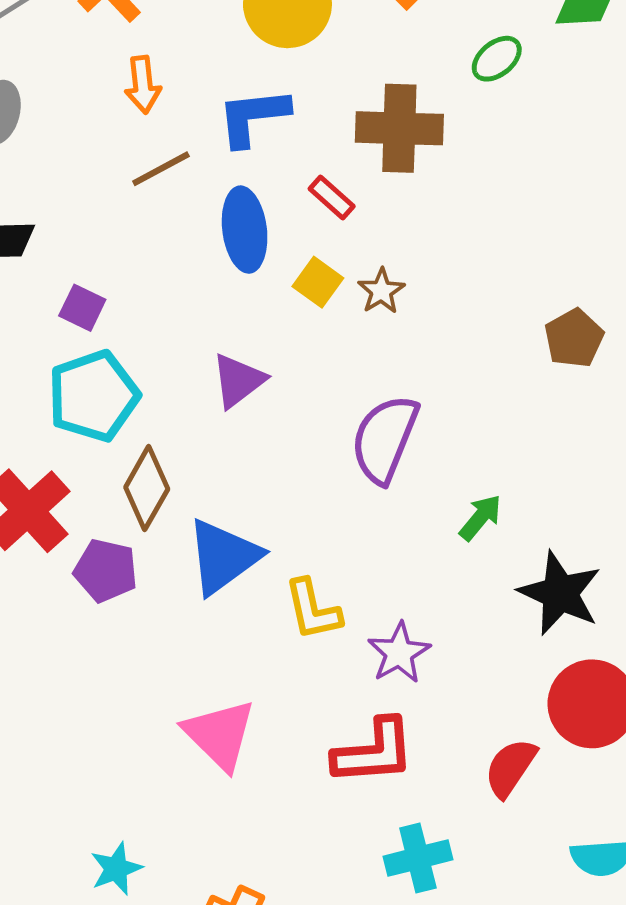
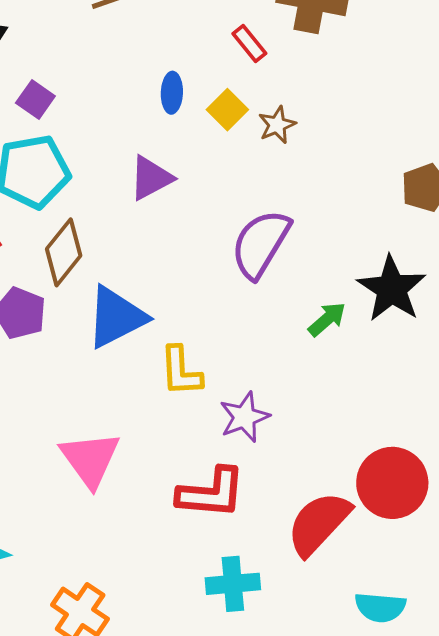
blue ellipse: (245, 230) -> (172, 93), moved, size x0.6
black star: (560, 593) -> (392, 289), moved
red semicircle: (510, 768) -> (319, 523), size x1.4

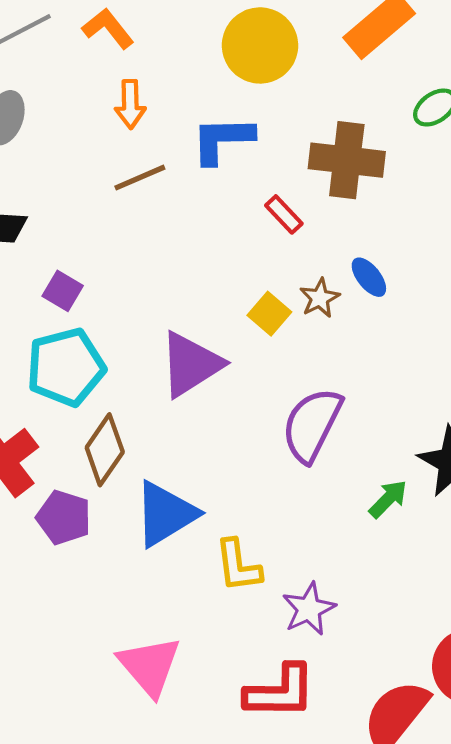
blue ellipse: (172, 93) -> (369, 277), moved, turned -36
yellow square: (227, 110) -> (269, 314), moved
purple triangle: (151, 178) -> (191, 364), size x1.4

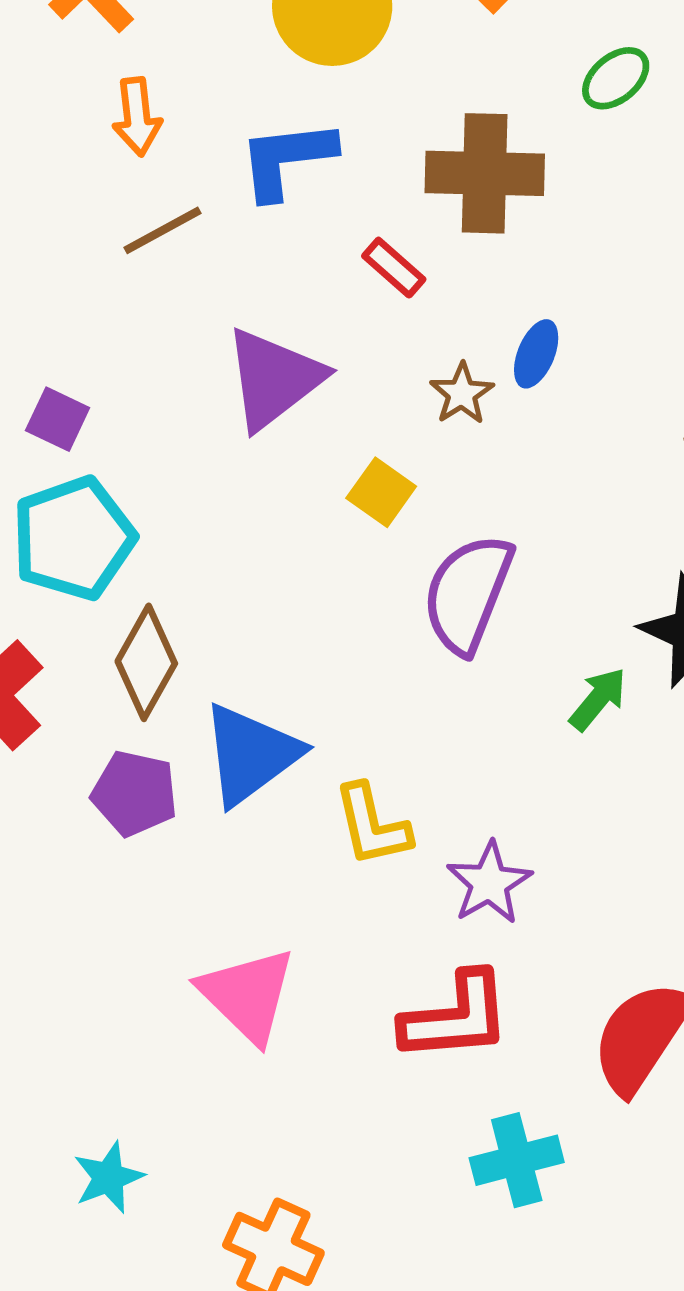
blue ellipse: (369, 277) -> (536, 354), turned 66
yellow square: (269, 314) -> (381, 492), moved
purple triangle: (191, 364) -> (274, 379), moved
purple pentagon: (64, 517) -> (135, 793), moved

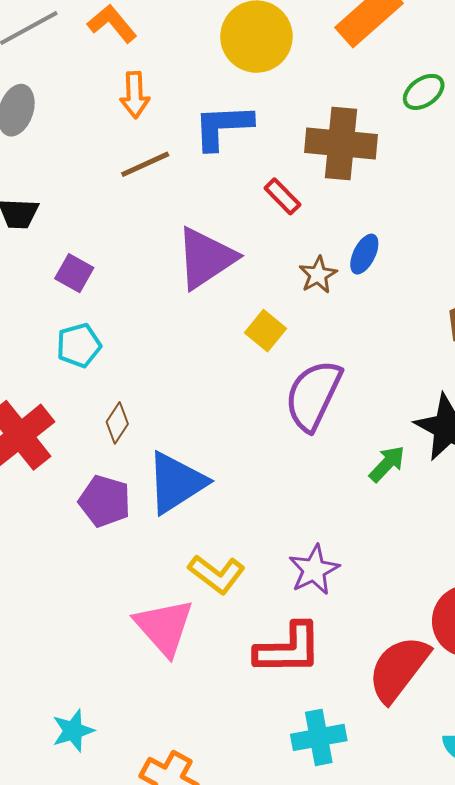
cyan pentagon: (73, 538) -> (79, 345), size x0.6
brown diamond: (146, 662) -> (117, 423), size x0.6
yellow L-shape: (372, 825) -> (217, 574), moved, turned -44

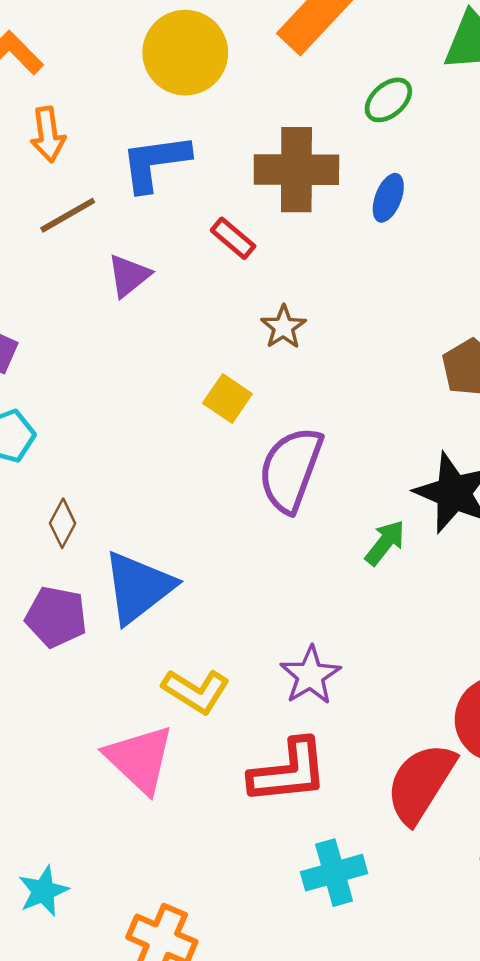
blue ellipse: (364, 254) -> (388, 198), moved
purple triangle: (206, 258) -> (129, 276), moved, size x0.6

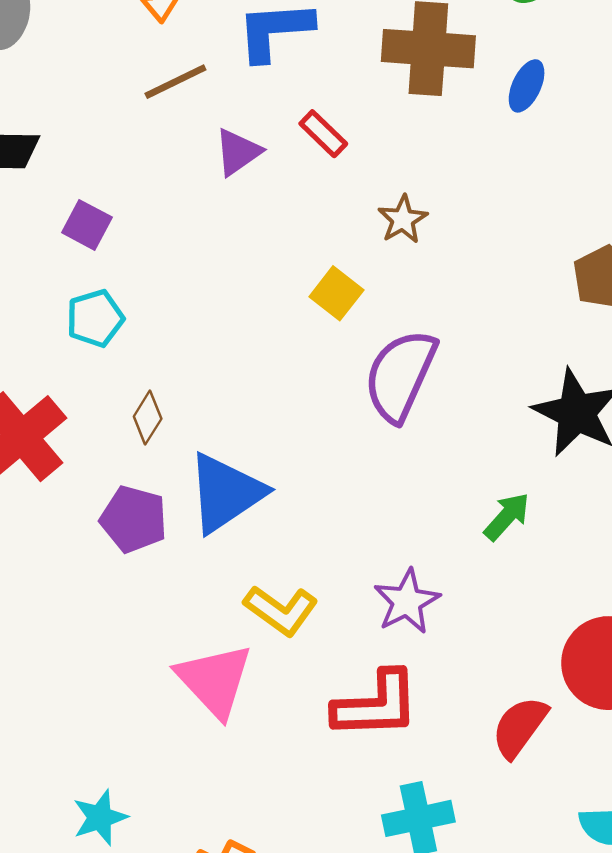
red rectangle: (233, 238) -> (323, 134), moved
green arrow: (385, 543) -> (507, 517), moved
red semicircle: (421, 783) -> (520, 727), size x0.7

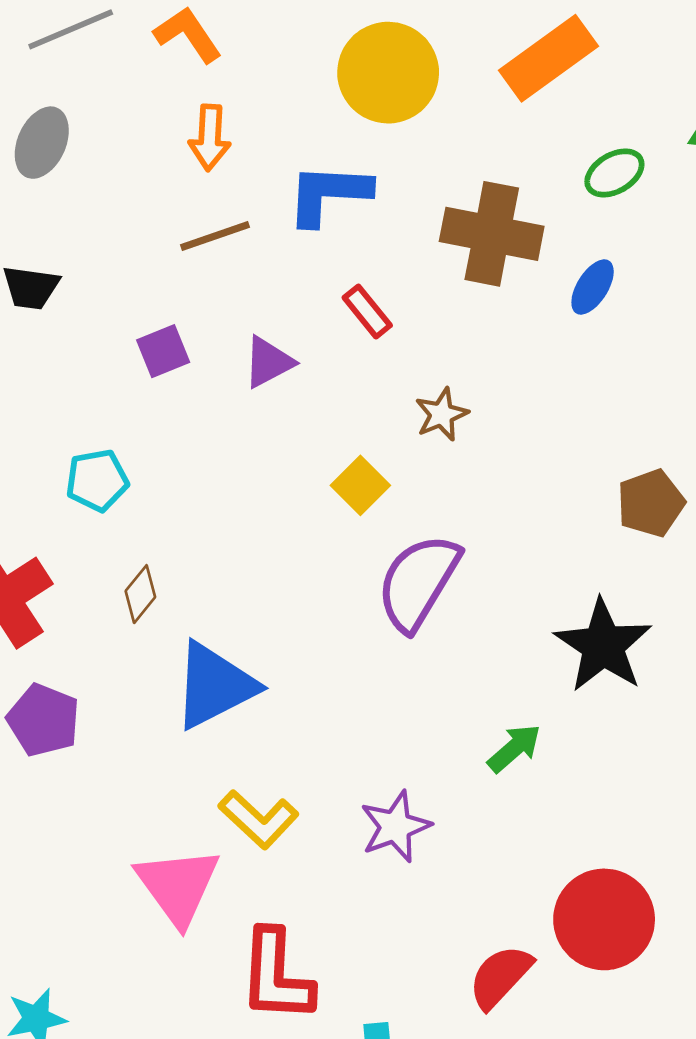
purple triangle: (238, 152) -> (268, 362), moved
purple square: (87, 225) -> (163, 351), moved, turned 33
purple pentagon: (134, 519) -> (43, 720), moved
red L-shape: (376, 705) -> (276, 976), moved, turned 88

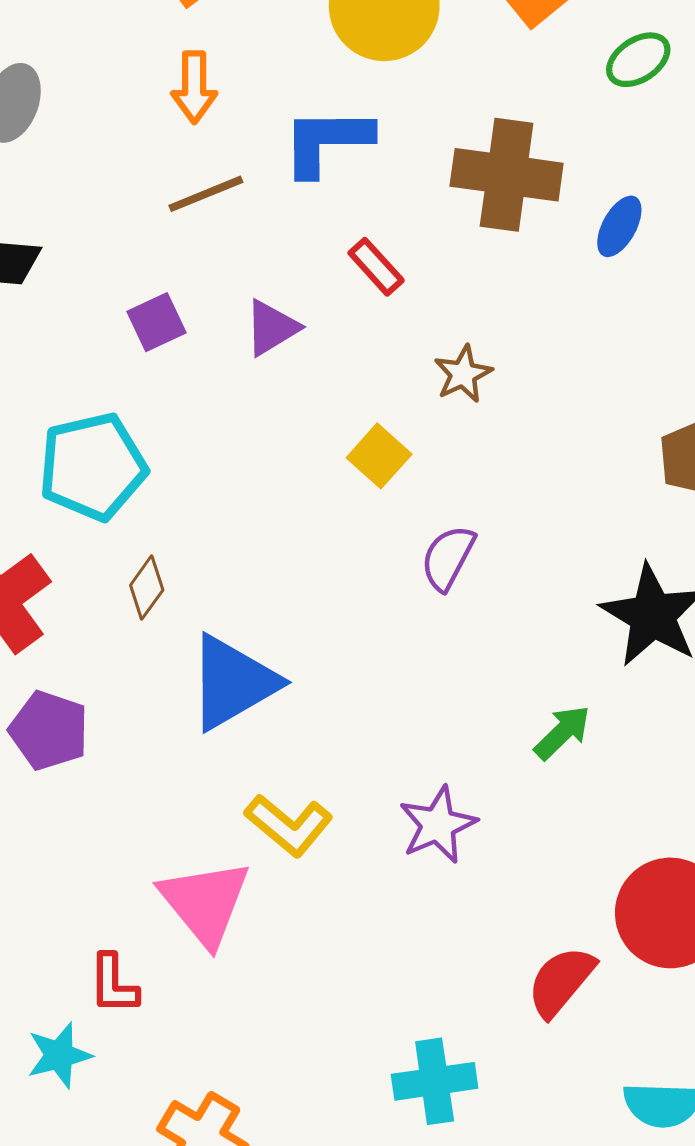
green ellipse: (614, 173) -> (638, 60), moved
cyan pentagon: (97, 480) -> (93, 467), size x1.6
purple semicircle: (418, 582) -> (448, 558), size x0.6
red L-shape: (276, 976) -> (113, 984), moved, size x0.6

